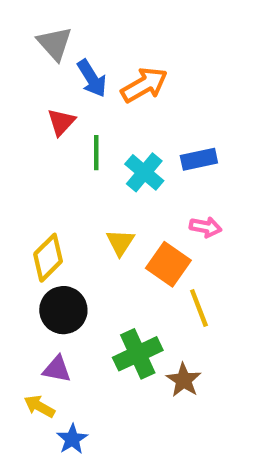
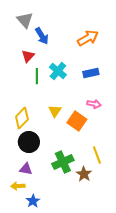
orange arrow: (144, 85) -> (88, 38), moved
green line: (96, 153) -> (37, 76), moved
cyan cross: (144, 172) -> (58, 71), moved
yellow line: (199, 308) -> (97, 155), moved
yellow arrow: (39, 406) -> (18, 186), turned -32

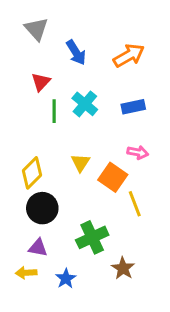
blue arrow: (42, 36) -> (76, 53), moved
yellow line: (97, 155) -> (135, 204), moved
brown star: (84, 174) -> (123, 268), moved
blue star: (33, 201) -> (66, 279), moved

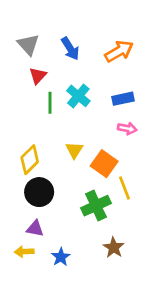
gray triangle: (36, 29) -> (28, 45), moved
pink arrow: (138, 152) -> (127, 128), moved
green cross: (92, 237) -> (96, 206), moved

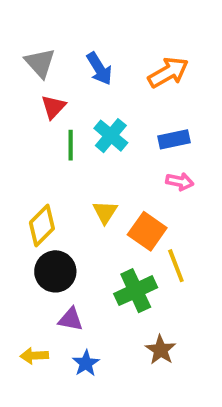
purple triangle: (35, 229) -> (71, 319), moved

